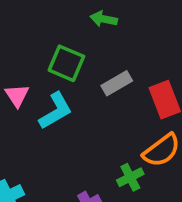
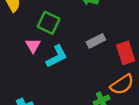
green square: (66, 63) -> (49, 23), moved

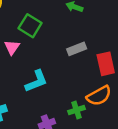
cyan L-shape: (57, 56) -> (36, 81), moved

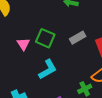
green square: (30, 26) -> (45, 38), moved

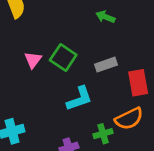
cyan L-shape: (48, 69) -> (79, 99), moved

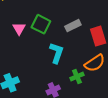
cyan L-shape: (79, 99) -> (56, 53), turned -45

